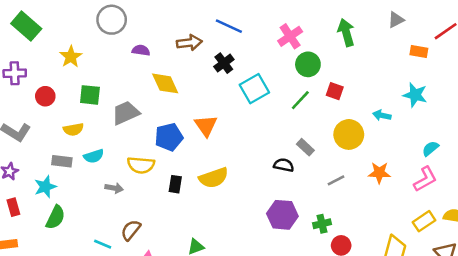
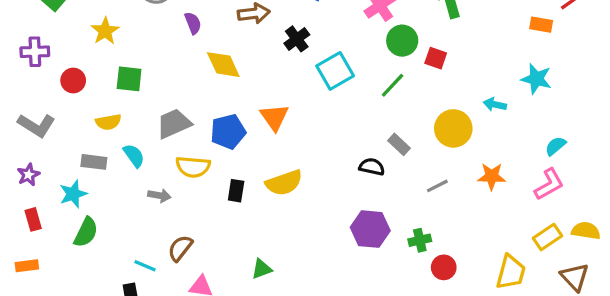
purple semicircle: (141, 50) -> (193, 23), turned 60
red square: (335, 91) -> (436, 58), moved
gray trapezoid: (126, 113) -> (174, 124), moved
cyan semicircle: (94, 156) -> (134, 156), turned -108

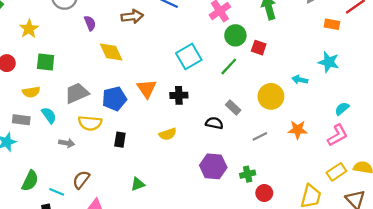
black cross: (297, 39) -> (179, 95), moved, turned 35
yellow semicircle: (284, 183) -> (168, 134), moved, size x0.7
green semicircle: (86, 232) -> (30, 181), moved
green triangle: (262, 269) -> (138, 184), moved

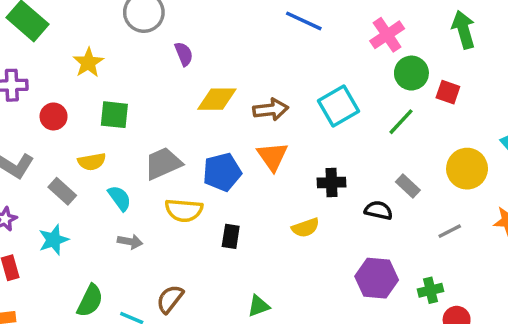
brown arrow: (132, 16) -> (271, 110), moved
yellow diamond: (111, 52) -> (217, 99), turned -65
black cross: (179, 95) -> (332, 183), moved
gray rectangle: (21, 120) -> (62, 191), moved, turned 35
gray arrow: (67, 143) -> (130, 242), moved

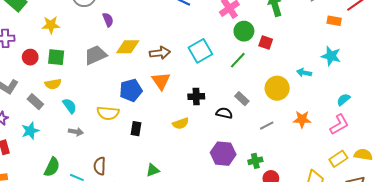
yellow star: (88, 63) -> (51, 25), turned 30
green square: (114, 115) -> (56, 57), moved
gray trapezoid: (163, 163) -> (96, 55), moved
brown semicircle: (170, 299) -> (100, 166), turned -36

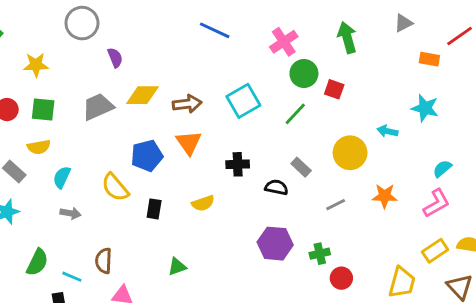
cyan semicircle: (70, 106) -> (62, 177), turned -119
yellow semicircle: (108, 113) -> (115, 187), turned 45
yellow semicircle: (181, 123) -> (203, 203), moved

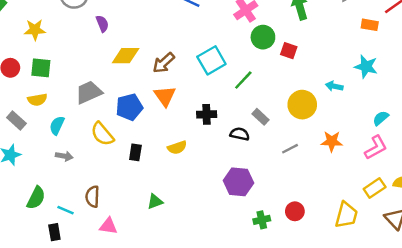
brown arrow: (187, 104) -> (164, 63), turned 145
gray trapezoid: (98, 107) -> (89, 92), moved
green line: (295, 114) -> (243, 80), moved
green cross: (320, 254) -> (262, 220), moved

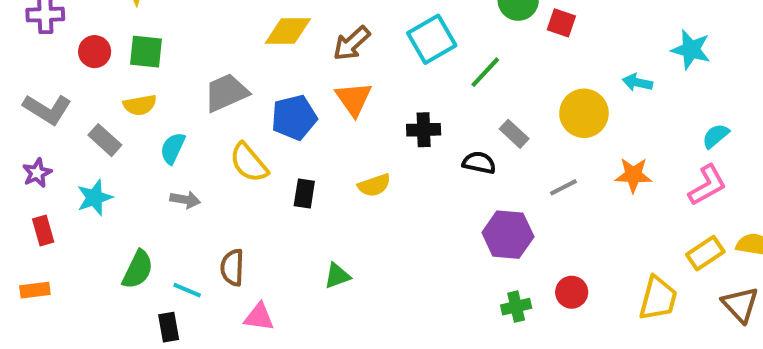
purple hexagon: (238, 182) -> (508, 235), moved

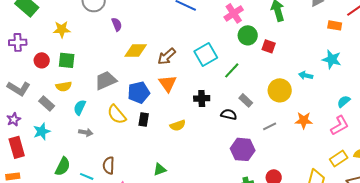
black rectangle: (304, 193) -> (144, 119), moved
red rectangle: (43, 230) -> (17, 147), size x1.5

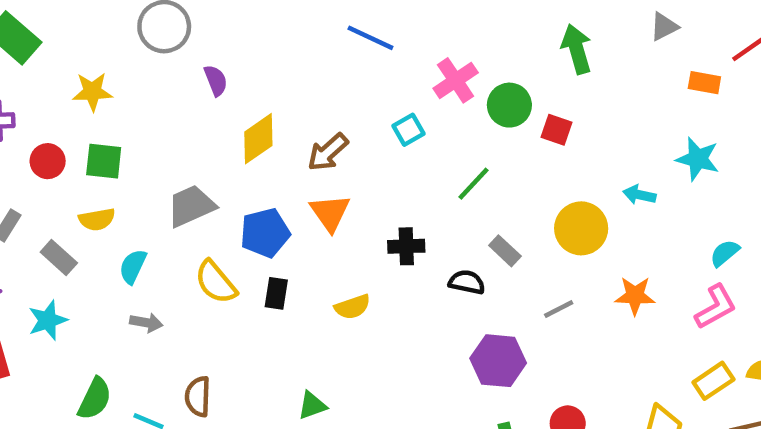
pink cross: (234, 13) -> (456, 80), moved
yellow diamond: (136, 50) -> (258, 139), turned -35
cyan square: (206, 54) -> (409, 130), moved, size x0.6

